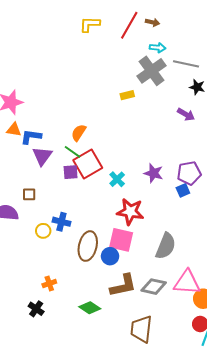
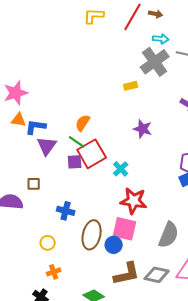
purple star: (154, 173) -> (143, 129), moved
yellow circle: (43, 231) -> (48, 243), moved

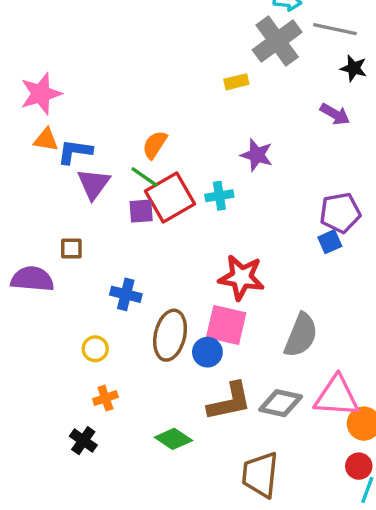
cyan cross: (121, 169) -> (219, 196), moved, turned 35

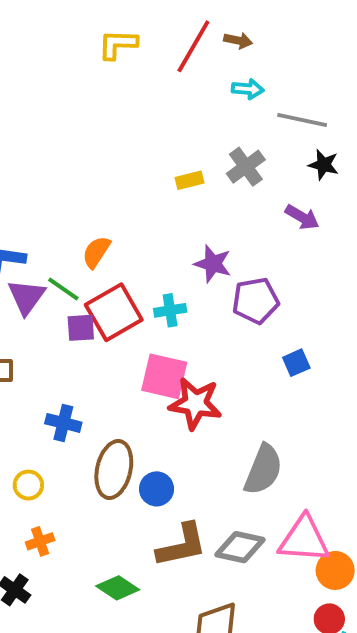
gray cross: (277, 41) -> (246, 167), moved, size x0.7
green line: (145, 177) -> (63, 289), moved
purple pentagon: (340, 213) -> (256, 301), moved
pink square: (226, 325) -> (164, 376), moved

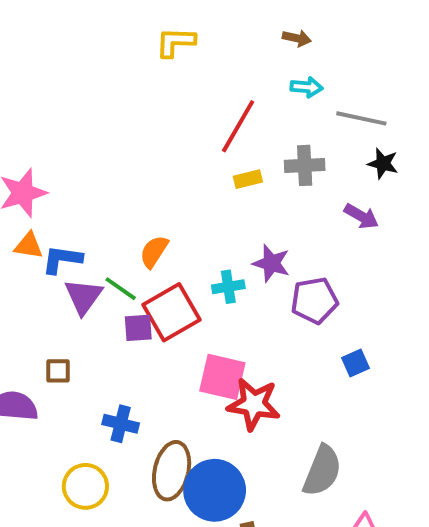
red line: (193, 46) -> (238, 126), moved
gray cross: (246, 167) -> (305, 165), turned 33
cyan cross: (170, 310) -> (228, 287), moved
yellow circle: (28, 485) -> (85, 486), size x1.5
blue circle: (157, 489) -> (215, 490), size x1.8

